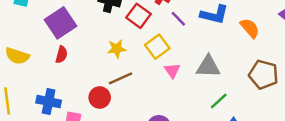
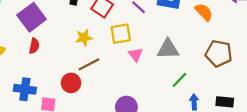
yellow square: (157, 47) -> (121, 34), turned 30

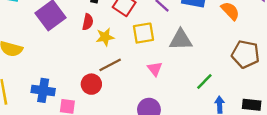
red semicircle: (34, 46) -> (88, 22), moved
gray triangle: (168, 49) -> (181, 40), moved
pink triangle: (136, 55) -> (155, 69), moved

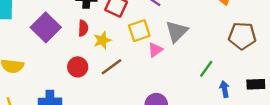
gray triangle: (181, 40) -> (177, 31), turned -35
pink triangle: (155, 69) -> (155, 50), moved, turned 42
red circle: (91, 84) -> (78, 67), moved

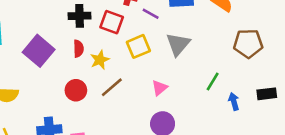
pink triangle: (155, 50) -> (160, 88), moved

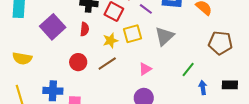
yellow star: (100, 60) -> (110, 40), moved

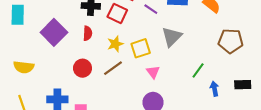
yellow square: (133, 34) -> (141, 48), moved
pink triangle: (145, 69) -> (153, 72), turned -32

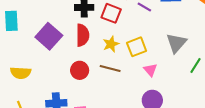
red semicircle: (88, 33) -> (83, 35), size x1.5
gray triangle: (172, 37) -> (176, 43), moved
brown line: (113, 68) -> (110, 68), turned 54

